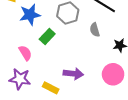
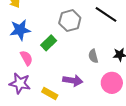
blue star: (30, 15) -> (20, 30), moved
gray semicircle: (95, 30) -> (93, 56), moved

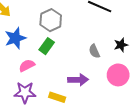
gray hexagon: (70, 21) -> (51, 20), moved
pink semicircle: (26, 58) -> (27, 66), turned -77

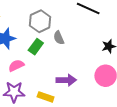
gray semicircle: (94, 51) -> (59, 38), moved

